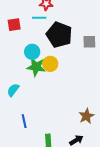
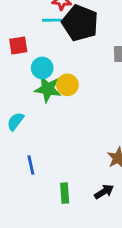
red square: (14, 25) -> (18, 45), moved
black pentagon: (59, 35) -> (80, 23), moved

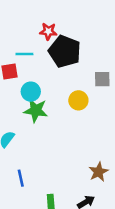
cyan line: (52, 20) -> (24, 54), moved
yellow circle: (67, 85) -> (78, 100), moved

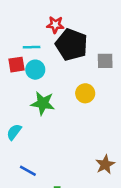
gray square: (102, 79) -> (105, 61), moved
cyan circle: (31, 92) -> (35, 70), moved
blue line: (21, 178) -> (28, 171), turned -49

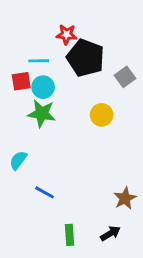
gray square: (105, 61) -> (125, 77), turned -35
green star: (43, 103) -> (42, 113), moved
blue line: (28, 171) -> (45, 192), moved

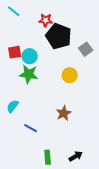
cyan line: (39, 61) -> (14, 11), moved, turned 40
brown star: (125, 198) -> (64, 113), moved

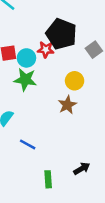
red star: (46, 20) -> (46, 50), moved
brown star: (64, 113) -> (67, 105), moved
black arrow: (76, 156) -> (82, 169), moved

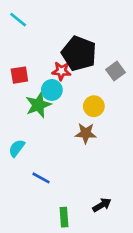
cyan circle: (26, 58) -> (52, 90), moved
green star: (25, 80) -> (38, 105), turned -30
brown star: (67, 105) -> (86, 133), turned 30

